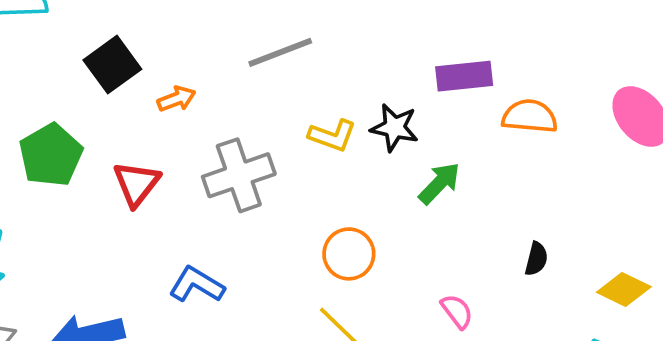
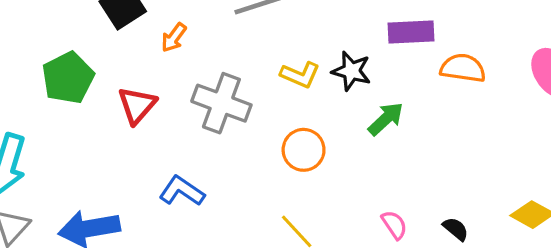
orange arrow: (176, 99) -> (174, 38), turned 144
gray cross: (239, 175) -> (221, 103), turned 36
orange circle: (349, 254) -> (304, 150), moved
black semicircle: (536, 259) -> (456, 229), moved, turned -68

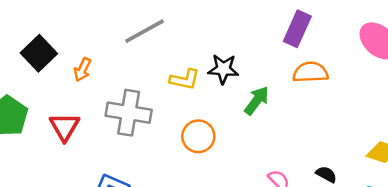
purple rectangle: (411, 32) -> (297, 29), moved, turned -52
orange semicircle: (463, 68) -> (310, 72), moved

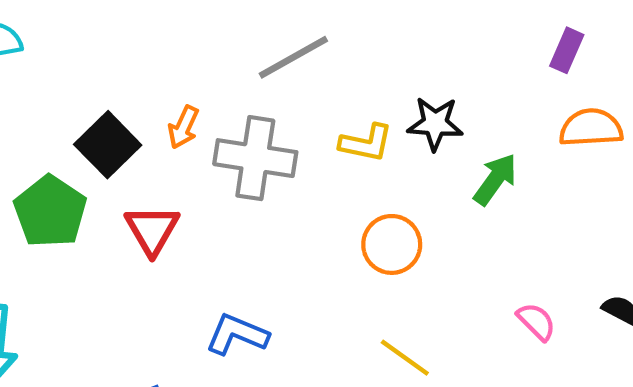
purple rectangle: (297, 29) -> (567, 50), size x0.7
black square: (39, 53) -> (108, 145), moved
gray cross: (129, 113) -> (255, 158), moved

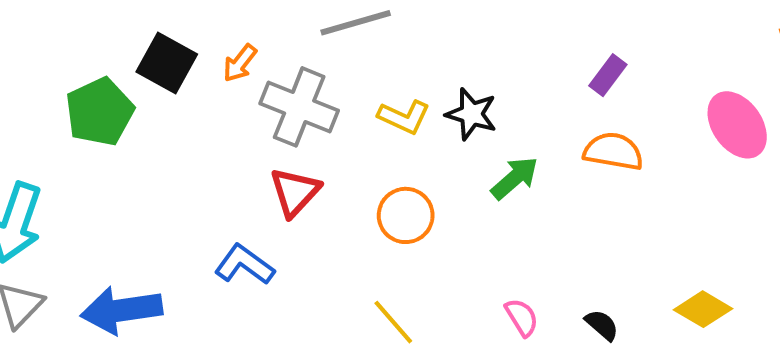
black square: (108, 145) -> (167, 63), turned -30
red triangle: (152, 230) -> (295, 192), moved

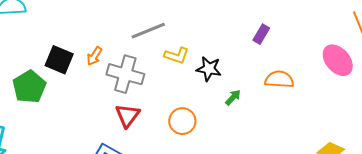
purple rectangle: (608, 75) -> (261, 34), moved
yellow L-shape: (404, 117) -> (177, 56), moved
green arrow: (515, 178) -> (233, 97), size x0.7

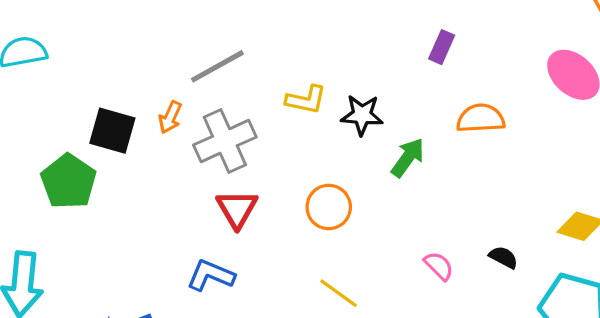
gray line: (148, 31) -> (217, 66), moved
gray cross: (125, 74) -> (225, 141), turned -33
green arrow: (233, 97) -> (408, 157), size x1.4

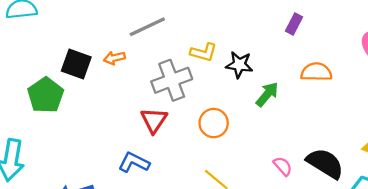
orange arrow: (170, 117) -> (114, 58), turned 48
gray cross: (225, 141) -> (172, 80), moved
black semicircle: (503, 257) -> (325, 163), size x2.0

